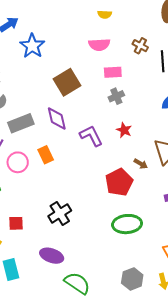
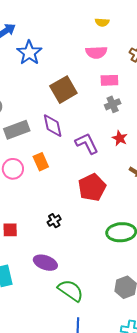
red pentagon: (119, 182) -> (92, 187), moved
black cross: (60, 213) -> (54, 221), size x0.6

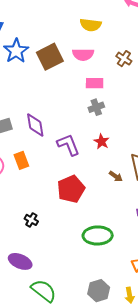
yellow semicircle: (102, 22) -> (91, 25), size x1.5
brown square: (63, 90) -> (50, 57), moved
black cross: (54, 221) -> (31, 220), turned -32

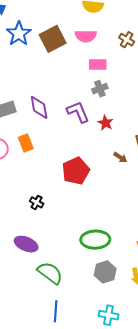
purple L-shape: (68, 145) -> (78, 112), moved
green ellipse: (98, 235) -> (95, 240), moved

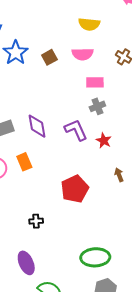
brown square: (53, 39) -> (49, 57), size x0.6
brown arrow: (120, 157) -> (119, 175), turned -144
black cross: (37, 202) -> (36, 221), turned -32
purple ellipse: (26, 244) -> (26, 263), turned 45

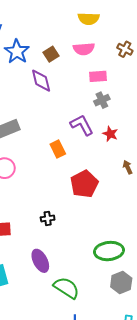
purple diamond: (37, 126) -> (41, 81), moved
orange rectangle: (24, 162) -> (58, 149), moved

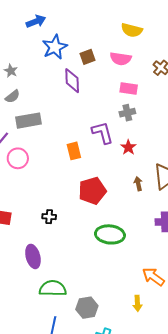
green ellipse: (109, 251) -> (110, 234), moved
gray hexagon: (121, 283) -> (87, 308), moved
green semicircle: (66, 288) -> (53, 288), turned -44

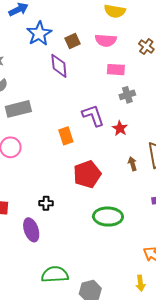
gray cross: (127, 113) -> (127, 95), moved
purple ellipse: (33, 256) -> (31, 230), moved

